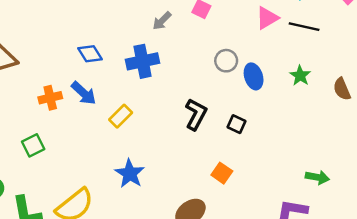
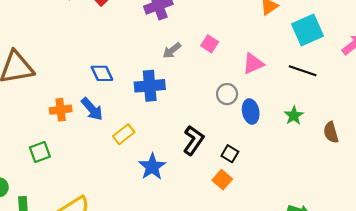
pink triangle: (267, 18) -> (253, 64), moved
orange square: (222, 173) -> (222, 180), moved
blue star: (130, 174) -> (152, 167), moved

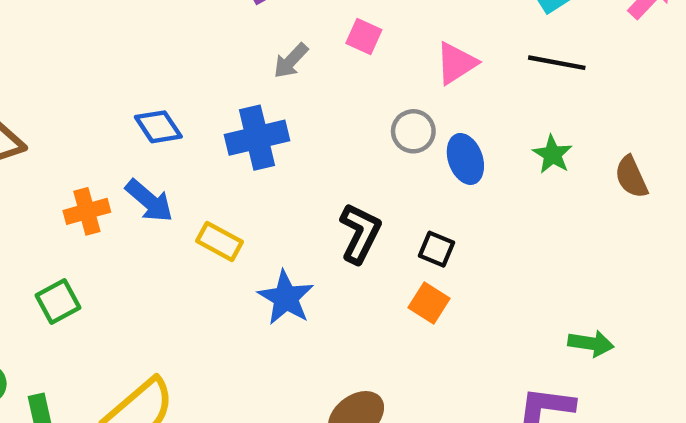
yellow rectangle: (124, 134) -> (220, 241), turned 75

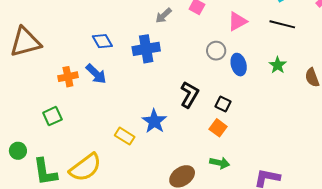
yellow rectangle: (220, 241) -> (125, 136), moved
green arrow: (591, 343) -> (220, 163), moved

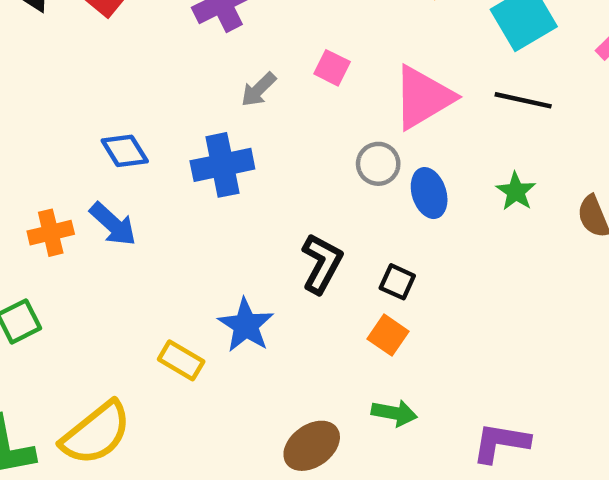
pink triangle: (237, 21) -> (423, 97), size x1.5

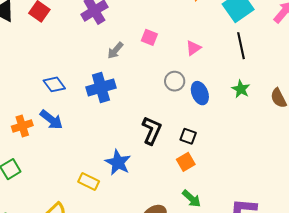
pink triangle: (423, 97) -> (193, 48), size x0.5
black line: (523, 100) -> (241, 46), turned 70
orange square: (388, 335) -> (186, 162), turned 30
green arrow: (394, 413) -> (192, 199), turned 36

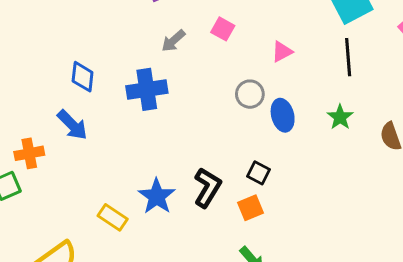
blue diamond: (54, 84) -> (83, 77), turned 35
orange cross: (22, 126) -> (29, 153), moved
black L-shape: (152, 130) -> (207, 188), moved

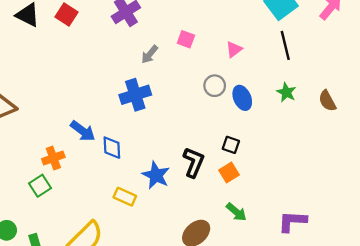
blue diamond: (83, 77) -> (112, 148), moved

